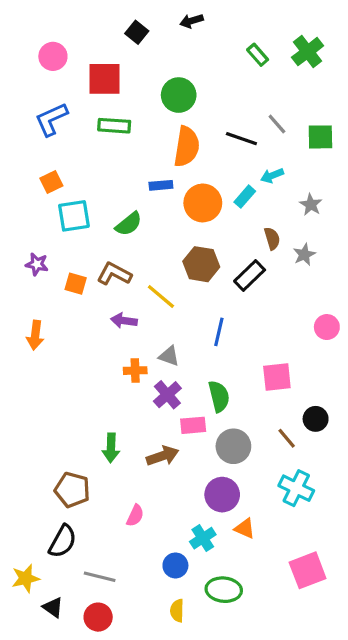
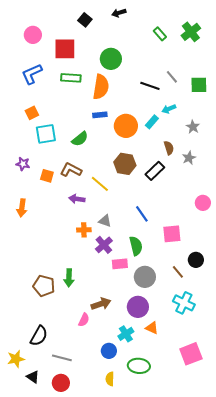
orange semicircle: (187, 147) -> (101, 87), moved
blue line: (219, 332) -> (142, 214), moved, turned -48
brown arrow: (163, 456) -> (101, 304), moved
brown pentagon: (72, 490) -> (44, 286), moved

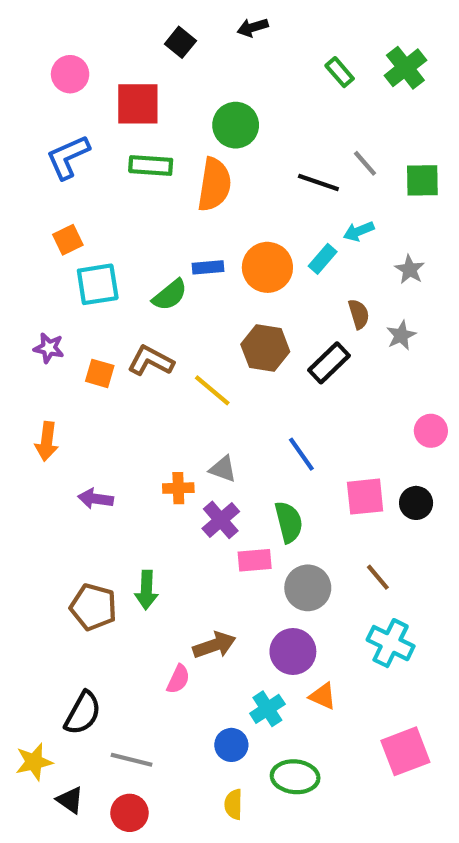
blue rectangle: (100, 115) -> (208, 267), moved
purple arrow: (77, 199) -> (96, 499), moved
black circle: (196, 260) -> (416, 503), moved

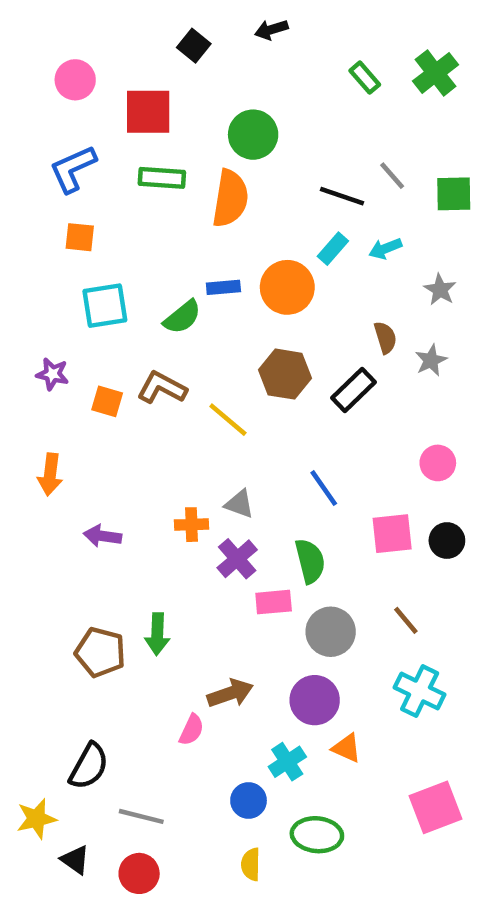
orange square: (68, 240) -> (80, 237), moved, turned 32
cyan rectangle: (323, 259) -> (333, 249), moved
pink circle: (431, 431) -> (438, 463), moved

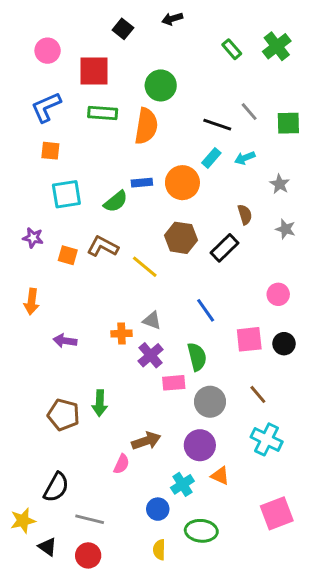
gray star: (431, 360) -> (285, 229), moved, turned -30

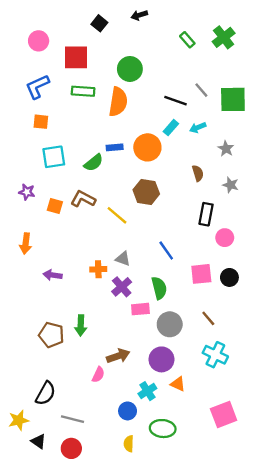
green square: (288, 123) -> (233, 99), size x1.4
black rectangle: (225, 248) -> (206, 214), moved, turned -35

